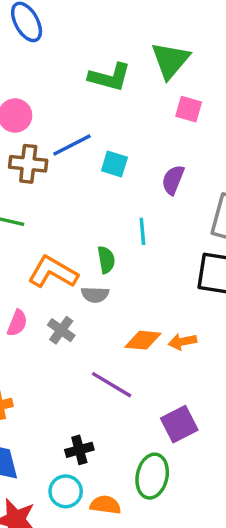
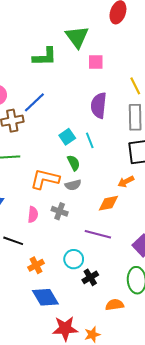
cyan square: (114, 164) -> (67, 137), moved, turned -35
purple semicircle: (173, 180) -> (99, 105), size x1.4
orange arrow: (182, 342) -> (126, 182), moved
cyan circle: (66, 491) -> (74, 259), moved

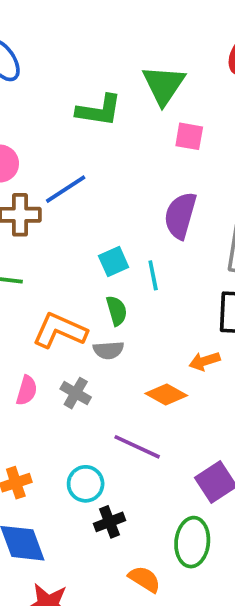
orange diamond: (108, 203) -> (166, 394), turned 30
orange semicircle: (115, 305) -> (144, 579), turned 30

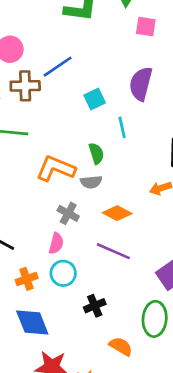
cyan square: (114, 262) -> (95, 99), moved
pink semicircle: (27, 390) -> (56, 243), moved
orange diamond: (166, 394) -> (117, 213), moved
cyan circle: (86, 484) -> (63, 273), moved

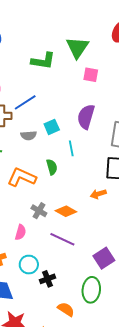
gray semicircle: (91, 182) -> (29, 135), moved
gray cross: (68, 213) -> (39, 211), moved
cyan circle: (63, 273) -> (29, 265), moved

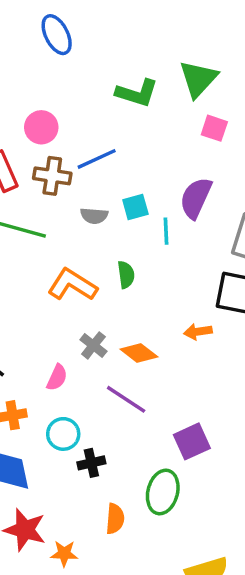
cyan line: (71, 148) -> (166, 231), moved
orange semicircle: (66, 309) -> (115, 519), turned 54

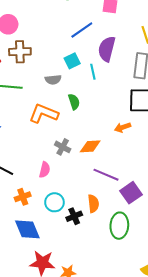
blue line: (97, 159) -> (82, 30), moved
gray semicircle: (94, 216) -> (53, 80), moved
orange diamond: (139, 353) -> (90, 146), turned -30
purple line: (126, 399) -> (106, 175), moved
orange semicircle: (115, 519) -> (93, 204), moved

